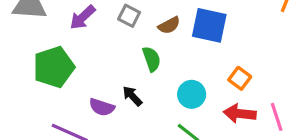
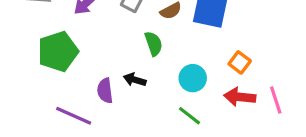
black arrow: (132, 96) -> (135, 80), turned -30
purple semicircle: (102, 107) -> (105, 91), turned 65

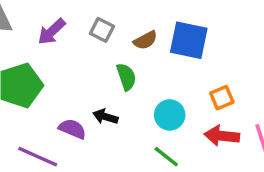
orange square: (240, 62) -> (222, 98), turned 30
purple semicircle: (105, 91) -> (72, 129), turned 120

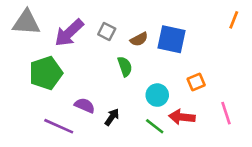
purple arrow: (52, 32) -> (69, 33), size x1.4
black arrow: (105, 117) -> (112, 117), moved, turned 108
red arrow: (222, 136) -> (182, 117), moved

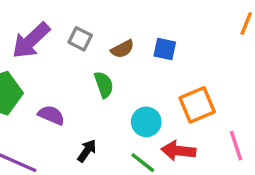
blue square: (171, 39) -> (165, 49), size x0.6
orange square: (196, 82) -> (197, 105), size x1.5
purple semicircle: (85, 105) -> (51, 115), moved

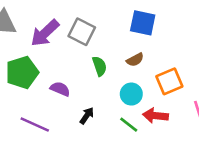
gray square: (80, 39) -> (82, 32), size x1.5
brown semicircle: (122, 49) -> (135, 60), moved
blue square: (165, 49) -> (143, 23), moved, size x1.5

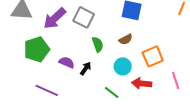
black arrow: (87, 116) -> (86, 68), moved
green line: (129, 125) -> (112, 92), moved

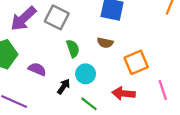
brown semicircle: (126, 39) -> (105, 43), turned 40
cyan circle: (123, 66) -> (86, 74), moved
black arrow: (86, 68) -> (64, 87), moved

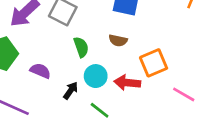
pink line: (163, 90) -> (184, 94), turned -42
red arrow: (124, 93) -> (127, 83), moved

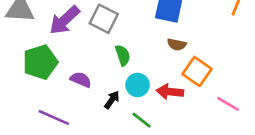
brown semicircle: (118, 40) -> (177, 44), moved
orange square: (154, 63) -> (197, 71), turned -32

